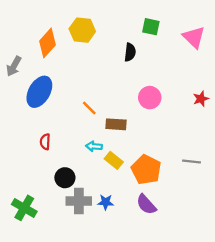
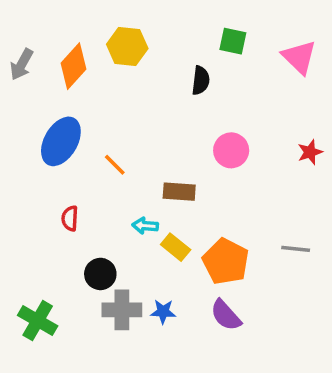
gray arrow: (14, 66) -> (21, 64), moved
orange line: (89, 108) -> (115, 165), moved

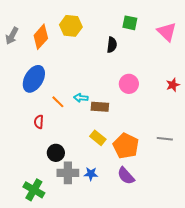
orange line: (115, 165) -> (58, 102), moved
cyan arrow: (145, 226) -> (81, 98), moved
green cross: (38, 321) -> (34, 190), moved

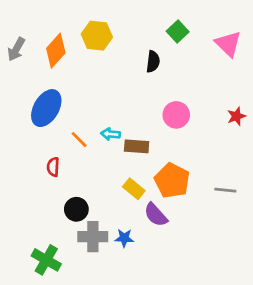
green square: (130, 23) -> (178, 31), turned 35
orange pentagon: (126, 146) -> (172, 181), moved
purple semicircle: (126, 176) -> (156, 215), moved

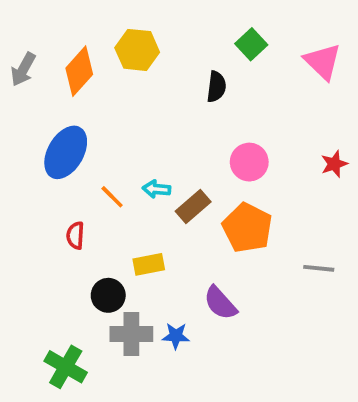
brown rectangle: (137, 146) -> (193, 206), turned -45
orange pentagon: (172, 181) -> (247, 228), moved
yellow rectangle: (134, 189) -> (149, 264), moved, turned -50

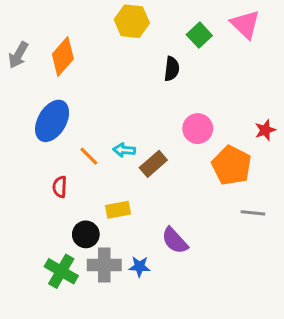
yellow hexagon: (137, 50) -> (132, 21), moved
pink triangle: (323, 62) -> (245, 24), moved
orange pentagon: (247, 228) -> (231, 165), moved
green cross: (66, 367) -> (61, 271), moved

